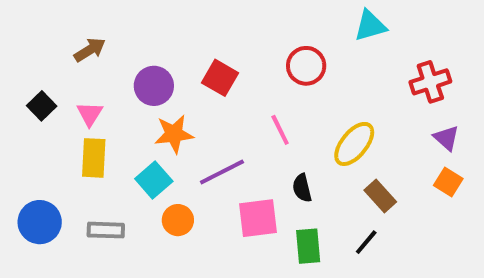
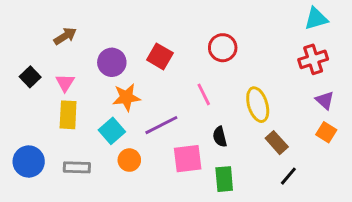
cyan triangle: (370, 26) -> (316, 19), moved
yellow ellipse: (354, 144) -> (258, 105), turned -56
black line: (366, 242) -> (288, 176), moved

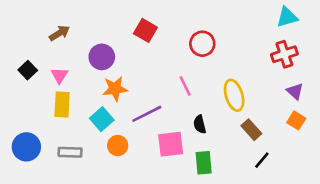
red square: (160, 56) -> (145, 30), moved

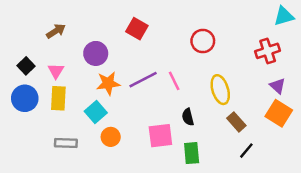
cyan triangle: (287, 17) -> (284, 16), moved
red circle: (202, 44) -> (203, 41), moved
purple line: (147, 114) -> (143, 80), moved
orange square: (296, 120) -> (279, 113), size x1.5
blue circle: (26, 147) -> (25, 98), moved

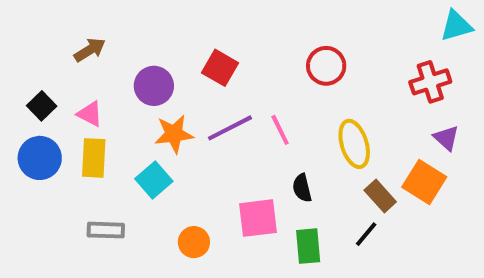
red square: (137, 29) -> (220, 68), moved
pink triangle: (56, 71) -> (90, 114), turned -35
orange square: (279, 113) -> (424, 182), moved
orange circle: (111, 137) -> (194, 242), moved
black line: (246, 151) -> (366, 234), moved

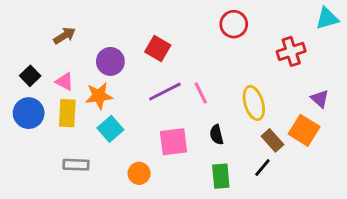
red circle: (326, 66) -> (234, 24), moved
red cross: (430, 82) -> (291, 51), moved
orange star: (174, 134) -> (99, 96), moved
pink square: (258, 218) -> (174, 142), moved

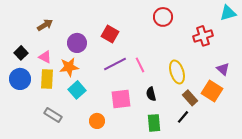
gray rectangle: (76, 165) -> (53, 115), turned 30

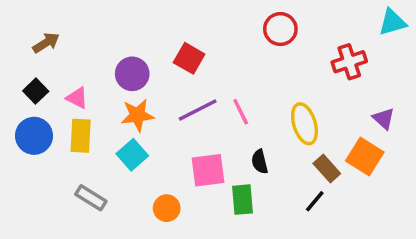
brown arrow: (45, 25) -> (46, 43), moved
orange star: (69, 67) -> (137, 115), moved
green rectangle: (154, 123) -> (242, 200), moved

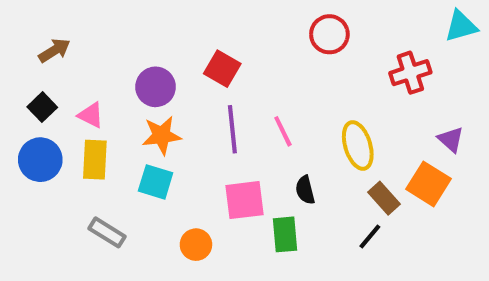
purple line: (198, 110) -> (232, 129), turned -69
cyan square: (132, 155) -> (156, 182), turned -32

